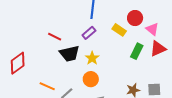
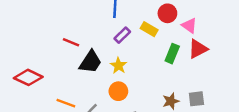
purple rectangle: (89, 33) -> (122, 35), moved
black trapezoid: (69, 54) -> (90, 62), turned -40
red diamond: (18, 63) -> (28, 77), turned 65

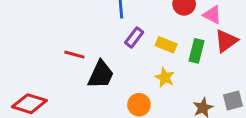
yellow rectangle: (149, 29) -> (166, 45), moved
yellow star: (118, 66) -> (165, 77), moved

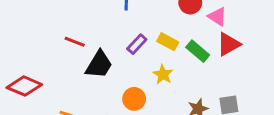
purple rectangle: (134, 37) -> (137, 44), moved
green rectangle: (197, 51) -> (198, 51), turned -70

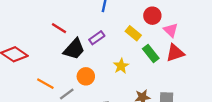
yellow rectangle: (168, 42) -> (133, 33), moved
purple rectangle: (137, 44) -> (97, 38), moved
orange circle: (134, 99) -> (86, 76), moved

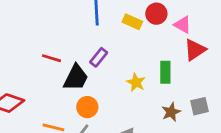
yellow rectangle: (133, 33) -> (132, 22), moved
green rectangle: (151, 53) -> (165, 72), moved, turned 54
orange circle: (86, 76) -> (87, 107), moved

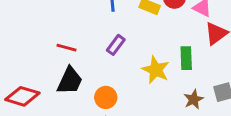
black trapezoid: (76, 78) -> (70, 81), moved
yellow star: (136, 82) -> (156, 70), size x1.4

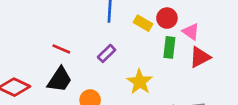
green rectangle: (186, 58) -> (169, 47), moved

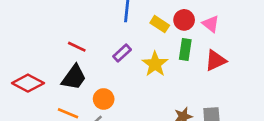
pink triangle: (191, 32) -> (211, 24), moved
yellow star: (140, 82) -> (155, 64), moved

